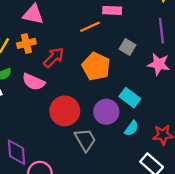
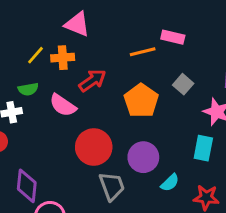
cyan rectangle: (130, 98) -> (203, 148), moved, turned 54

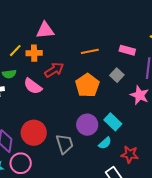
pink triangle: (77, 24) -> (45, 30), turned -30
pink rectangle: (173, 37) -> (127, 50), moved
red circle: (94, 147) -> (34, 133), moved
cyan rectangle: (203, 148) -> (113, 122), moved, turned -60

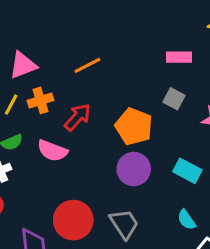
pink triangle: (45, 30) -> (23, 65), moved
orange line: (90, 51) -> (87, 65), moved
purple circle: (87, 125) -> (134, 169), moved
cyan semicircle: (105, 143) -> (187, 220), moved, turned 112

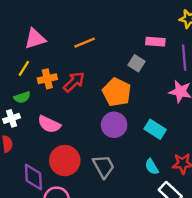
gray square: (174, 99) -> (136, 63), moved
orange cross: (41, 100) -> (47, 79), moved
pink semicircle: (52, 151) -> (49, 124), moved

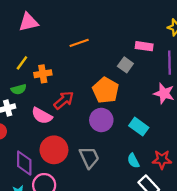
pink triangle: (35, 39) -> (28, 22), moved
red arrow: (74, 82) -> (64, 100), moved

